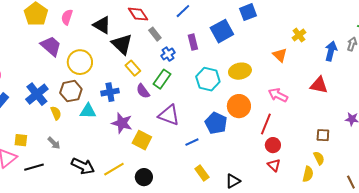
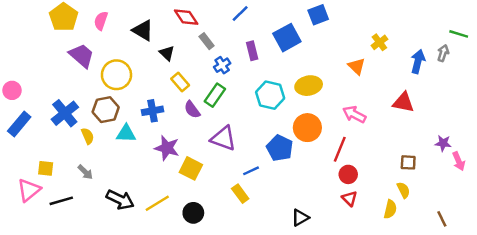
black triangle: (122, 44) -> (167, 53), size x0.6
yellow rectangle: (202, 173) -> (240, 194), moved

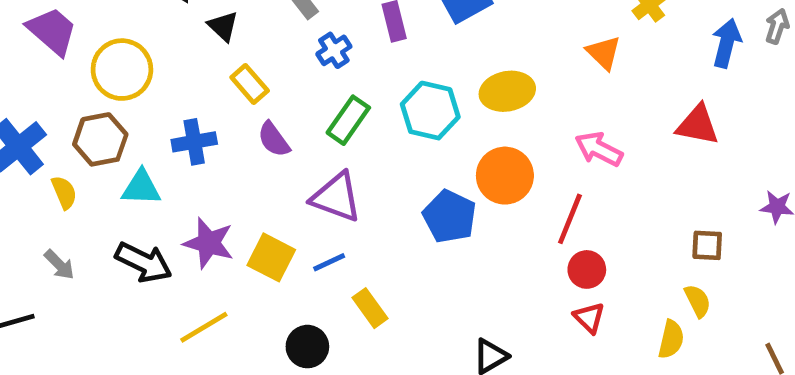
green rectangle: (215, 95) -> (348, 120), moved
purple star: (167, 148) -> (209, 243), moved
blue line: (251, 171) -> (329, 262), moved
black arrow: (120, 200) -> (144, 262), moved
black circle: (193, 213) -> (307, 347), moved

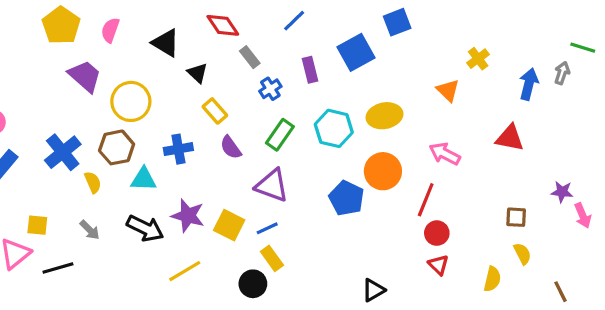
yellow semicircle: (698, 301) -> (522, 254), moved
yellow rectangle: (370, 308) -> (272, 258), moved

